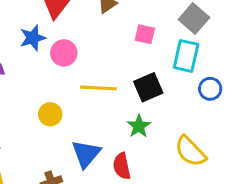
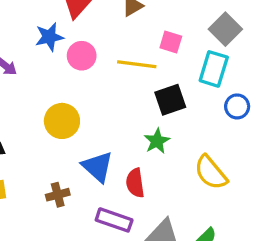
yellow line: (98, 88) -> (137, 64), moved
yellow circle: (50, 114) -> (62, 121), size x1.4
blue triangle: (86, 154) -> (98, 167), turned -32

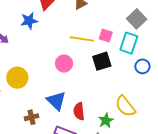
pink square: (171, 42) -> (106, 36), moved
pink circle: (82, 56) -> (64, 64), moved
yellow circle: (62, 121) -> (17, 78), moved
green star: (157, 141) -> (106, 121), moved

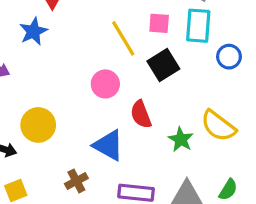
yellow line: (82, 39) -> (123, 38), turned 65
red semicircle: (79, 111) -> (141, 114), moved
green star: (106, 121) -> (181, 139), moved

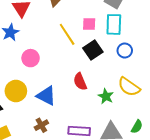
blue circle: (229, 57) -> (125, 51), moved
pink circle: (105, 84) -> (31, 58), moved
blue triangle: (108, 145) -> (46, 96), moved

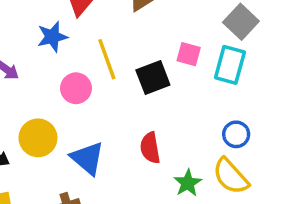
yellow line: (67, 34) -> (107, 59), moved
black square: (93, 50) -> (153, 77), moved
blue circle: (125, 51) -> (236, 134), moved

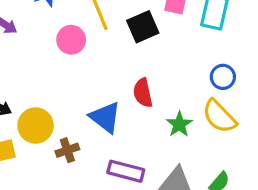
yellow circle: (38, 138) -> (36, 126), moved
blue triangle: (87, 158) -> (105, 117), moved

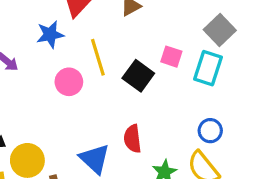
black square: (143, 27) -> (138, 76), turned -36

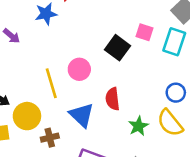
yellow line: (98, 57) -> (51, 83), moved
pink circle: (69, 82) -> (79, 69), moved

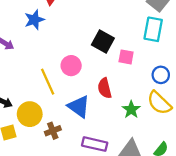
pink square: (144, 32) -> (126, 57), moved

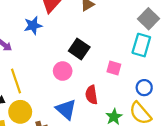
black square: (103, 42) -> (79, 49), moved
yellow line: (48, 82) -> (16, 81), moved

